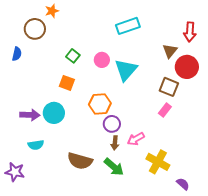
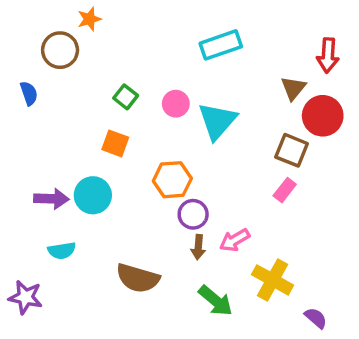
blue semicircle: (17, 54) -> (29, 93), turned -32
green arrow: (114, 167) -> (216, 301), moved

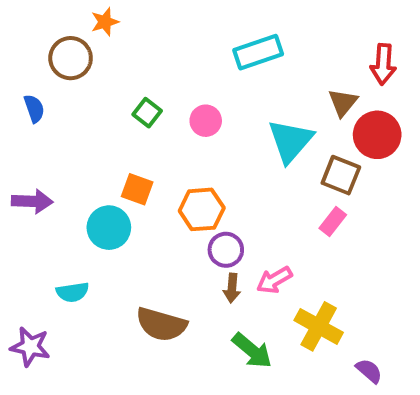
cyan triangle: (217, 121) -> (290, 141), moved
orange square: (115, 143) -> (137, 189), moved
purple arrow: (51, 199) -> (32, 201), moved

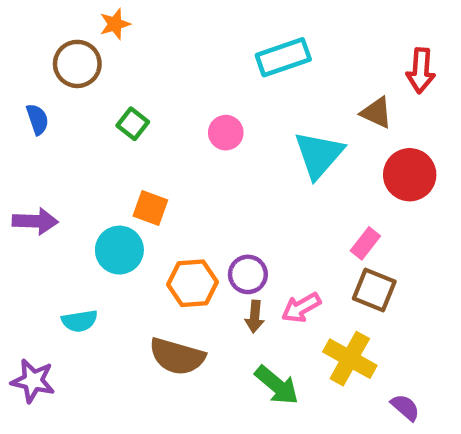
brown triangle: (343, 103) -> (376, 113), turned -44
green square: (147, 113) -> (133, 124), moved
red circle: (377, 135) -> (410, 175), moved
brown square: (341, 175) -> (374, 290), moved
orange hexagon: (202, 209) -> (193, 283), moved

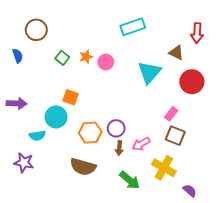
orange star: (115, 24) -> (86, 57), moved
cyan semicircle: (80, 321) -> (37, 136), moved
purple star: (33, 381) -> (24, 163), moved

